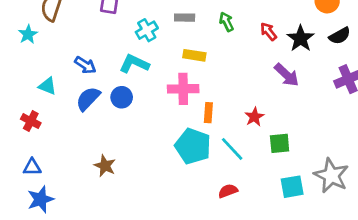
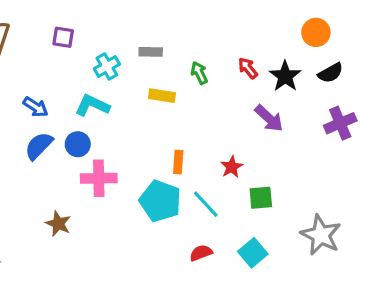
green arrow: (226, 22) -> (199, 73), moved
pink cross: (183, 89) -> (99, 178), moved
cyan square: (292, 187) -> (253, 253), moved, turned -30

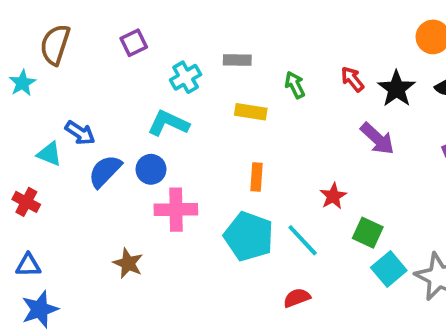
purple square: (63, 37) -> (134, 43), turned -35
blue arrow: (36, 107) -> (80, 133), moved
orange rectangle: (178, 162) -> (256, 177), moved
green square: (261, 198) -> (368, 233), turned 30
cyan square: (253, 253) -> (389, 269), moved

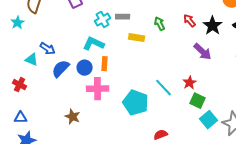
gray rectangle: (237, 60) -> (123, 17), moved
orange rectangle: (256, 177) -> (105, 64), moved
red star: (333, 196) -> (190, 83), moved
cyan line: (303, 240) -> (164, 88), moved

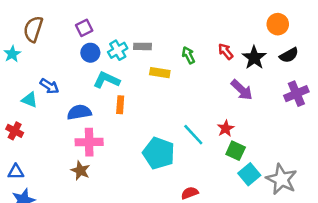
blue circle: (85, 68) -> (90, 53), moved
blue semicircle: (61, 69) -> (79, 112), moved, turned 36
pink cross: (98, 89) -> (89, 142), moved

